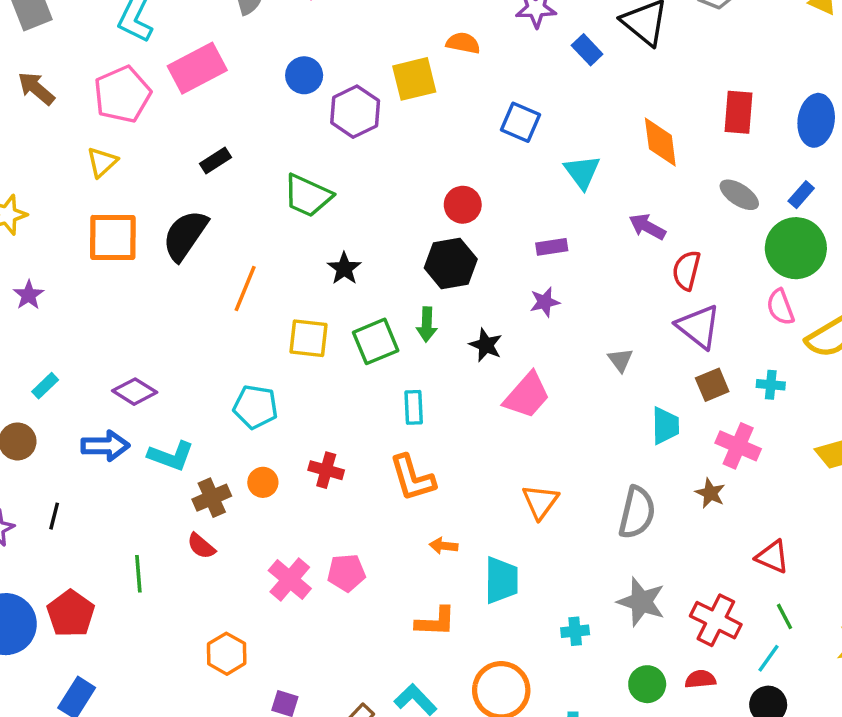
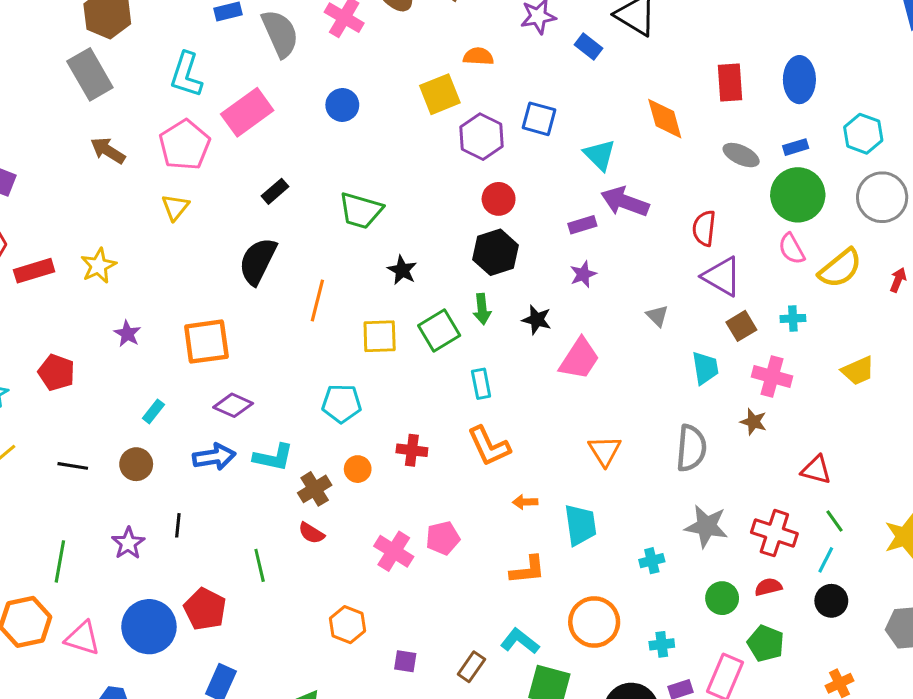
purple hexagon: (355, 112) -> (481, 137), moved
blue rectangle: (801, 195) -> (796, 147), turned 40
purple arrow: (647, 227) -> (625, 202), moved, size x1.4
orange square: (113, 237) -> (206, 342), moved

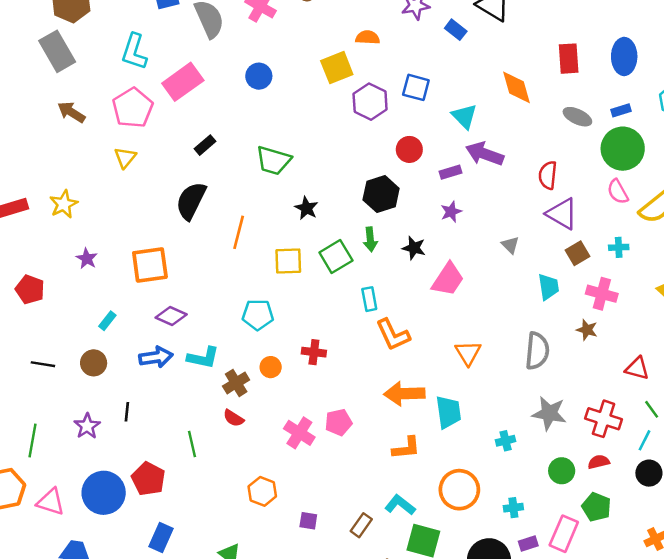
red circle: (499, 199) -> (409, 149), moved
orange L-shape: (489, 446) -> (393, 335), moved
orange arrow: (525, 502) -> (404, 394), size x2.0

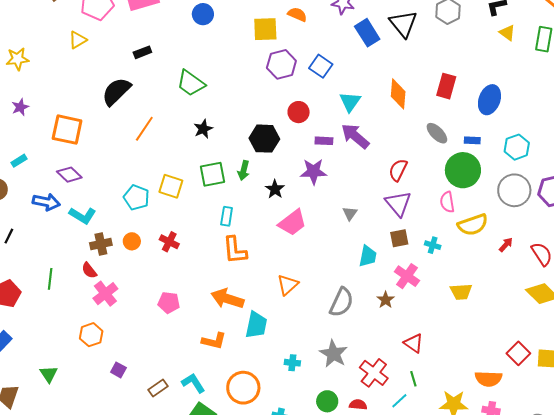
blue rectangle: (456, 30) -> (367, 33), size x1.5
purple star: (451, 212) -> (314, 172), size x1.5
yellow square: (288, 261) -> (171, 186), moved
pink cross: (299, 433) -> (105, 294), moved

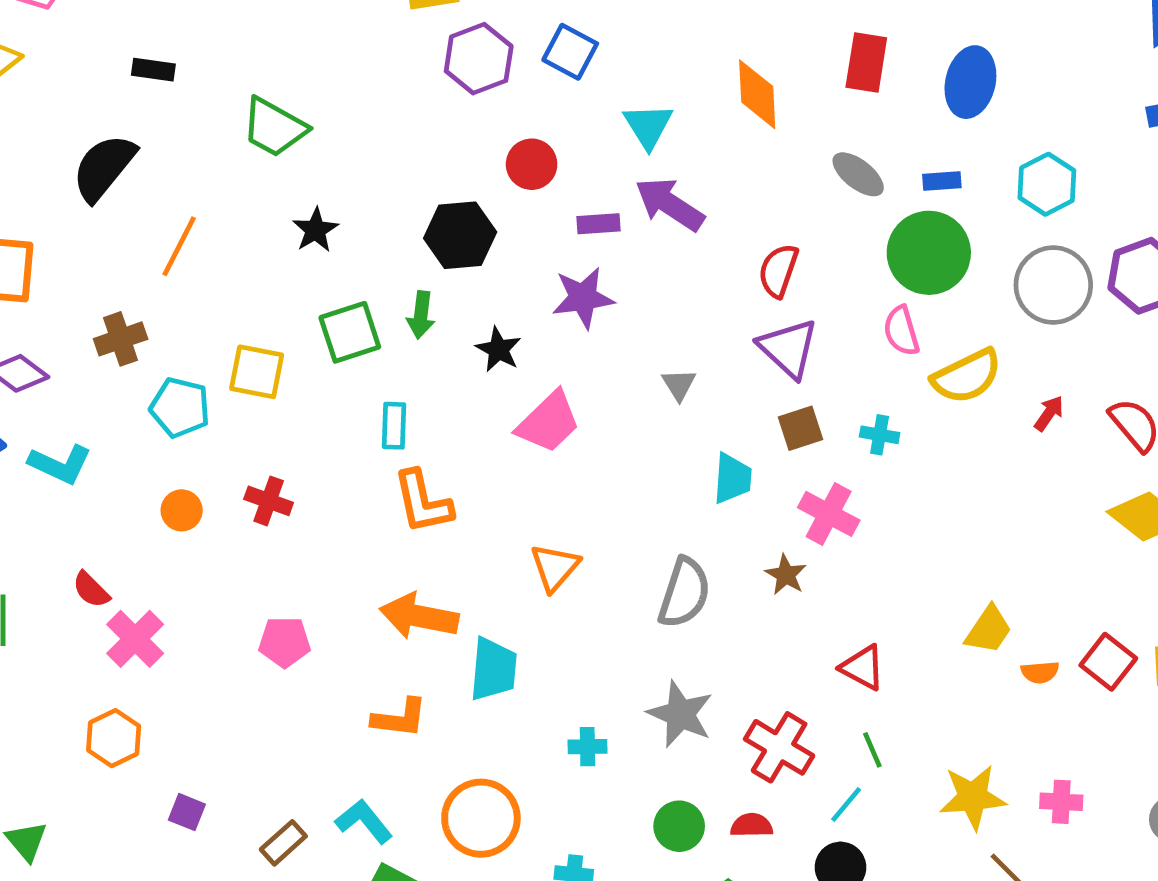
black rectangle: (142, 52) -> (153, 70), turned 36
brown cross: (101, 244) -> (121, 339), moved
yellow trapezoid: (461, 292) -> (989, 630), moved, turned -45
orange semicircle: (488, 379) -> (1040, 672), moved, size x0.6

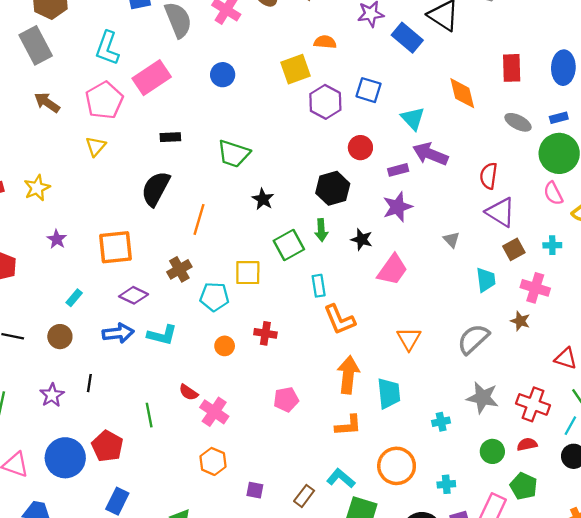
gray semicircle: (684, 593) -> (473, 339), turned -140
orange arrow: (419, 616) -> (348, 375), turned 96

